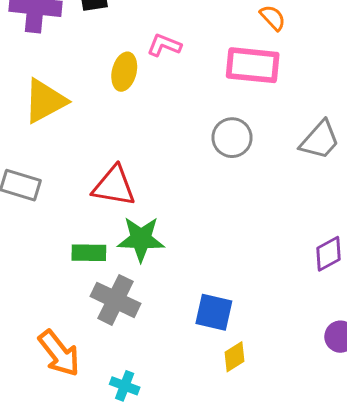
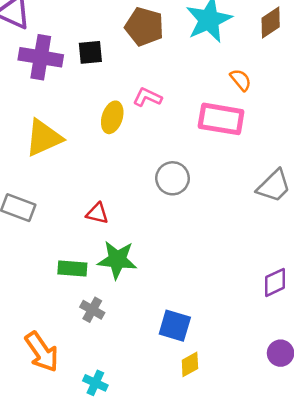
gray circle: (232, 138) -> (173, 178), moved
red triangle: (114, 186) -> (97, 213), size x0.6
gray cross: (115, 300) -> (92, 310), size x0.6

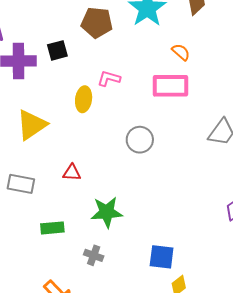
red triangle: (97, 213) -> (72, 173), moved
green rectangle: (72, 268) -> (52, 228), moved

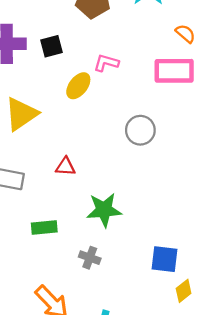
black square: (57, 50) -> (51, 46), moved
yellow ellipse: (84, 99) -> (78, 86), turned 30

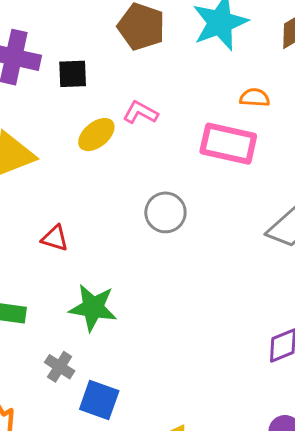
orange semicircle: (185, 34) -> (255, 98), turned -50
blue square: (164, 259) -> (99, 400), moved

